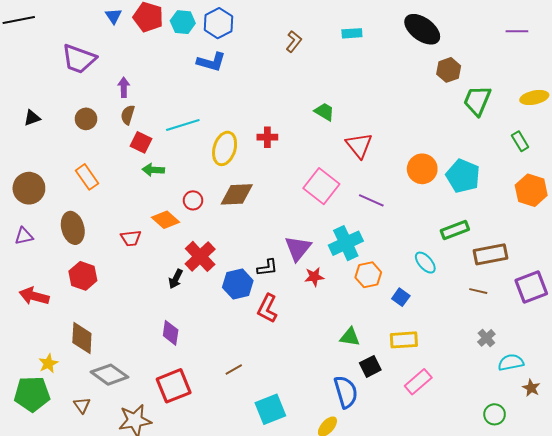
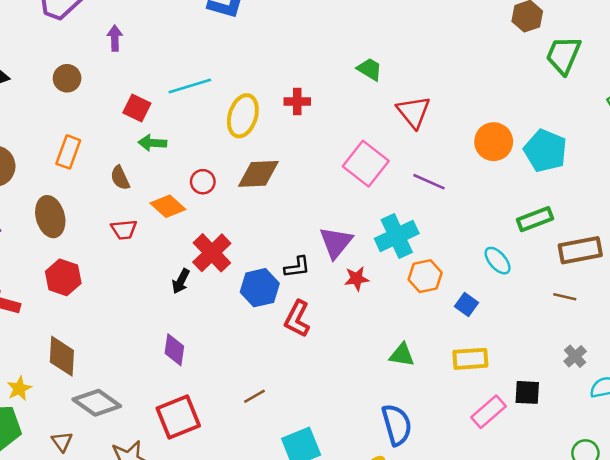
brown semicircle: (128, 115) -> (120, 178), moved, turned -42
orange rectangle: (87, 177) -> (68, 152), turned 55
black square: (370, 366) -> (527, 392), moved, turned 30

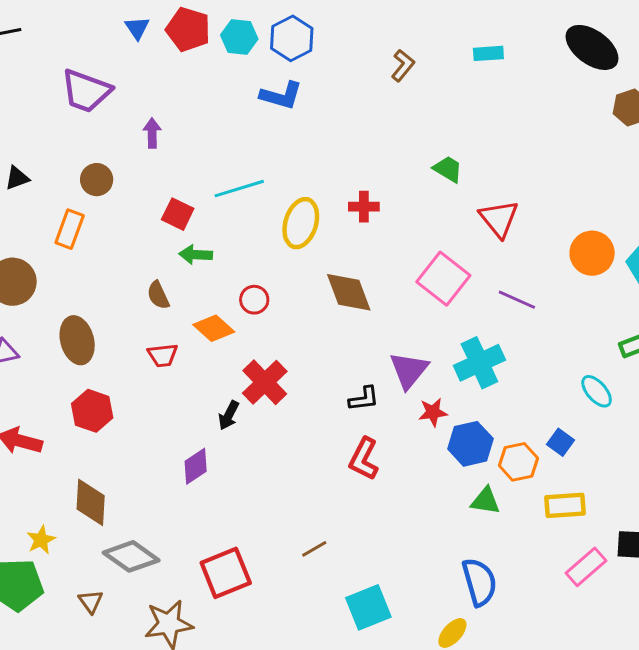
orange rectangle: (68, 152) -> (70, 229), moved
brown diamond: (258, 174) -> (349, 292), moved, turned 72
orange hexagon: (425, 276) -> (518, 462), moved
blue hexagon: (260, 288) -> (470, 444), moved
purple diamond: (174, 350) -> (196, 466), moved, turned 48

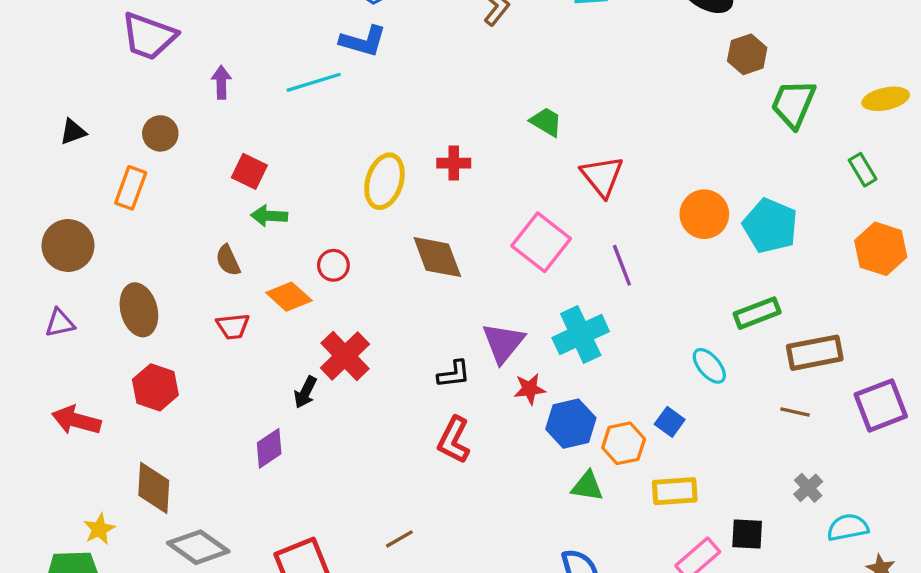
cyan line: (239, 189) -> (314, 82), moved
purple line: (517, 300) -> (622, 265), turned 45

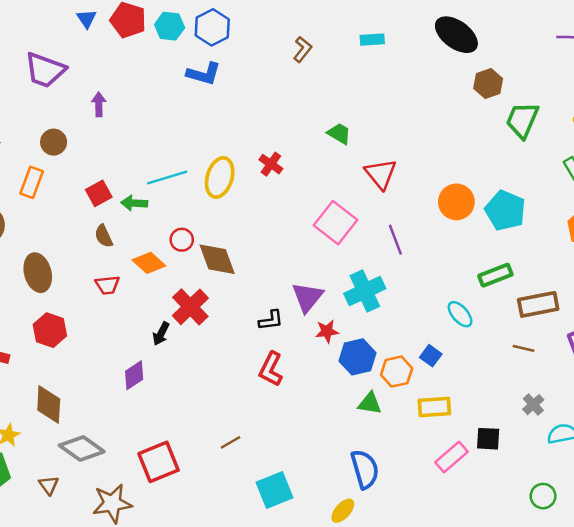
cyan line: (314, 82) -> (167, 177), moved
red cross: (454, 163) -> (271, 164), turned 35
red square: (249, 171) -> (99, 193), moved, turned 35
brown diamond: (437, 257) -> (217, 259), moved

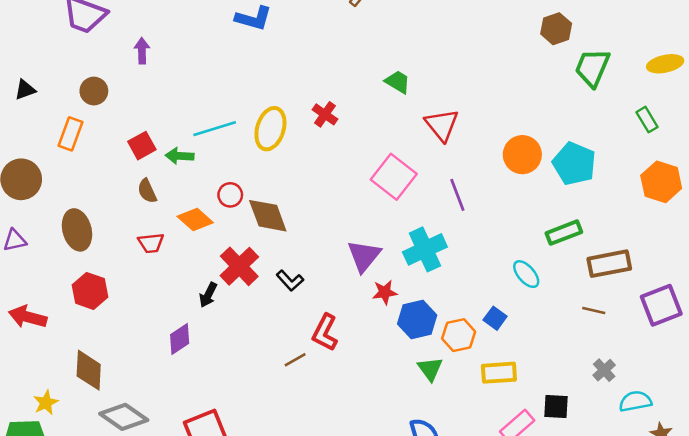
black L-shape: (271, 320) -> (290, 281), moved, turned 55
green triangle: (370, 403) -> (430, 369), turned 45
brown line: (231, 442) -> (295, 360), moved

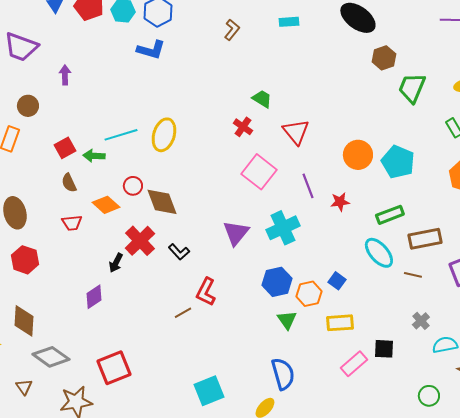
red cross: (325, 114) -> (243, 127), moved
cyan ellipse: (526, 274) -> (379, 253), moved, size x1.4
red star: (385, 292) -> (340, 202), moved

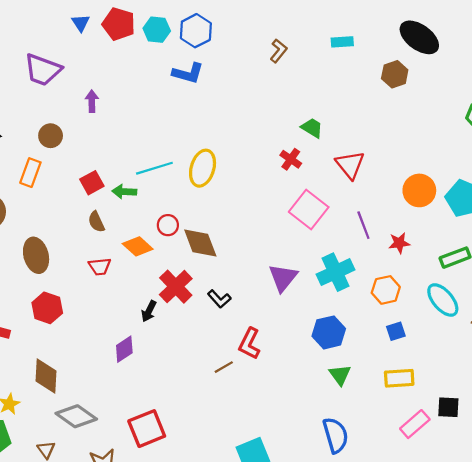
brown hexagon: (384, 58) -> (395, 74), moved
blue square: (337, 281) -> (396, 331), turned 36
orange hexagon: (309, 294) -> (386, 290), moved

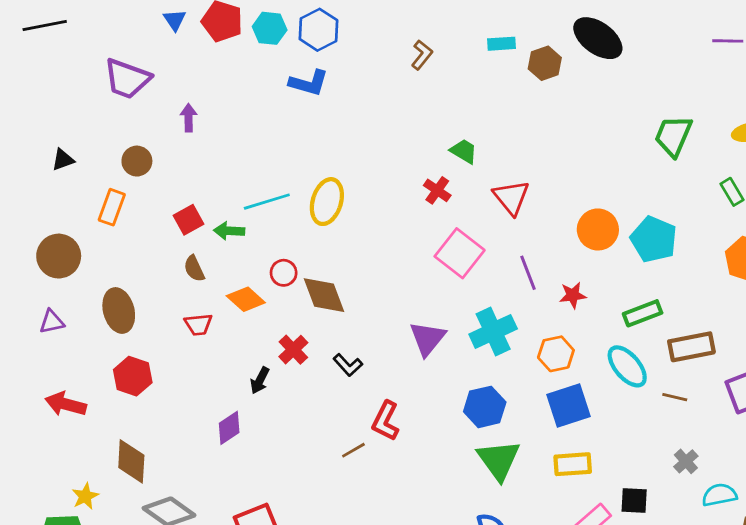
brown hexagon: (395, 74) -> (545, 63), moved
red cross: (176, 287) -> (293, 350), size x0.7
blue square: (396, 331) -> (569, 406), size x1.8
green triangle: (340, 375) -> (499, 460), size x1.6

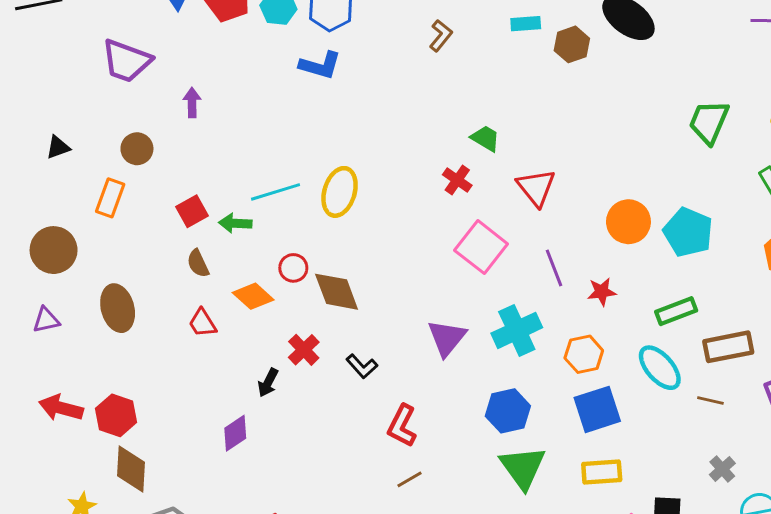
red trapezoid: (198, 324) -> (202, 323), turned 64
red hexagon: (133, 376) -> (116, 415), moved
brown line: (353, 450) -> (410, 479), moved

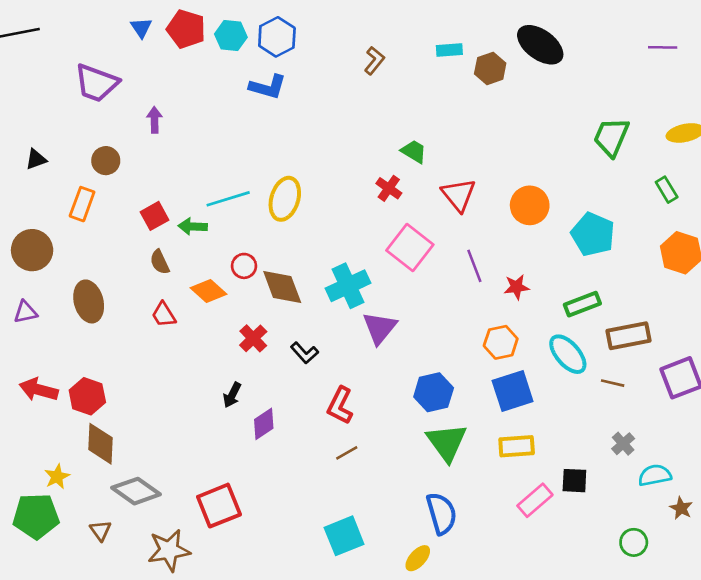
orange circle: (628, 222) -> (530, 205), moved
cyan cross: (517, 330) -> (348, 286), moved
black arrow: (268, 383) -> (232, 395), moved
purple diamond: (235, 433) -> (264, 424), moved

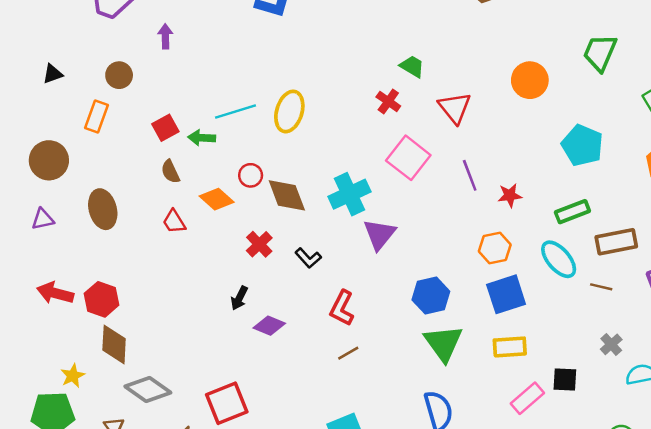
orange circle: (530, 205) -> (530, 80), moved
purple diamond: (264, 424) -> (269, 326), turned 56

